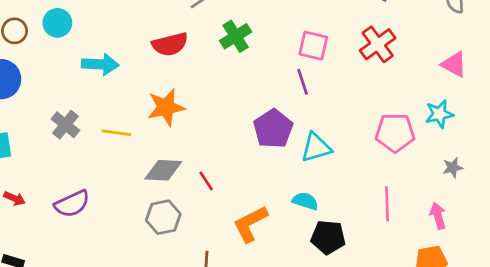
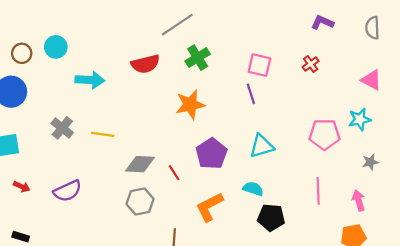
red cross: (378, 44) -> (311, 64), size x0.6
orange star: (166, 107) -> (190, 104), moved
purple pentagon: (273, 129) -> (211, 154), moved

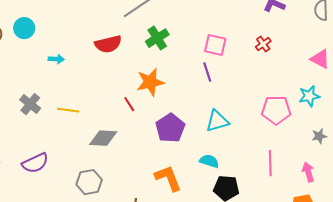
cyan arrow: (90, 80) -> (56, 59), size x0.6
red line: (174, 173) -> (129, 104), moved
gray hexagon: (140, 202) -> (89, 182), moved
orange L-shape: (209, 207) -> (168, 178), turned 96

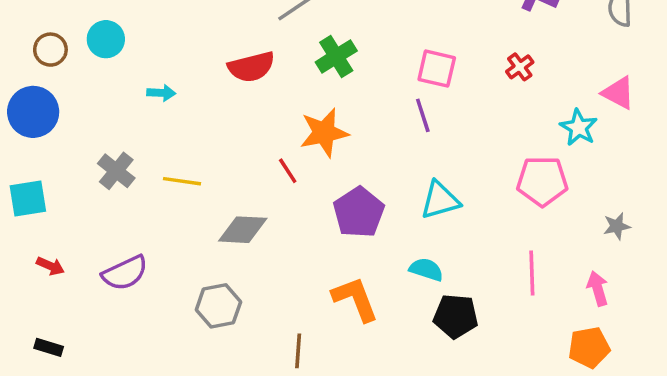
cyan star: (309, 96) -> (579, 127), moved, turned -30

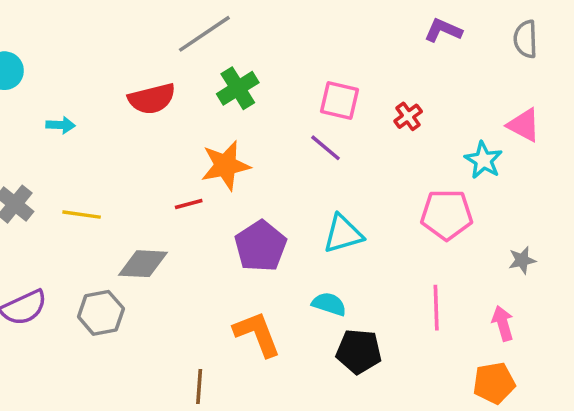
red cross: (520, 67) -> (408, 116), moved
purple line: (423, 115) -> (326, 148), turned -32
red line: (288, 171) -> (189, 204), turned -72
gray hexagon: (218, 306) -> (101, 313), moved

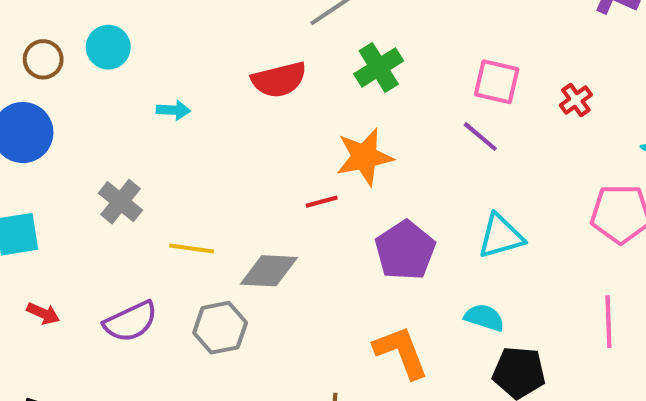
yellow line: (82, 215) -> (192, 248), moved

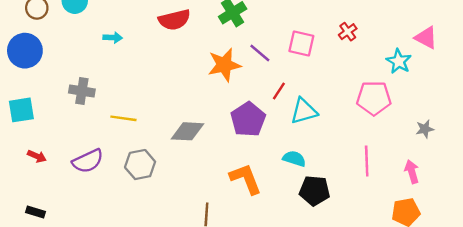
pink square: (497, 82) -> (301, 44), moved
purple line: (480, 137) -> (260, 53), moved
gray cross: (120, 202) -> (82, 91), turned -30
red line: (322, 202) -> (279, 91), moved, turned -42
gray diamond: (269, 271) -> (187, 131), moved

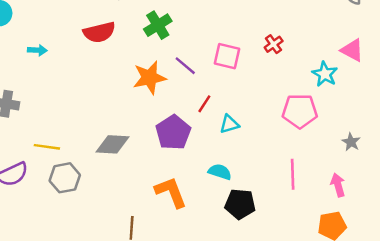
cyan triangle: (304, 111) -> (229, 124), size x0.7
yellow line: (123, 118) -> (47, 147), moved
gray star: (425, 129) -> (351, 142), turned -30

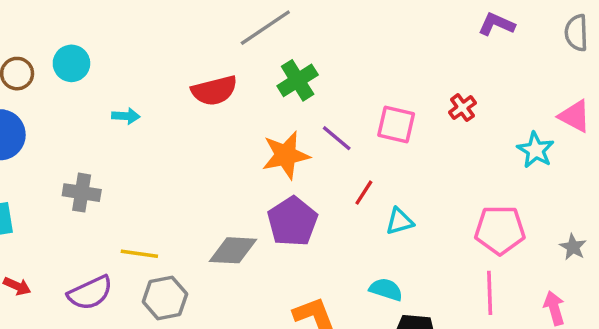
pink pentagon: (300, 111) -> (500, 230), moved
purple pentagon: (173, 132) -> (292, 221), moved

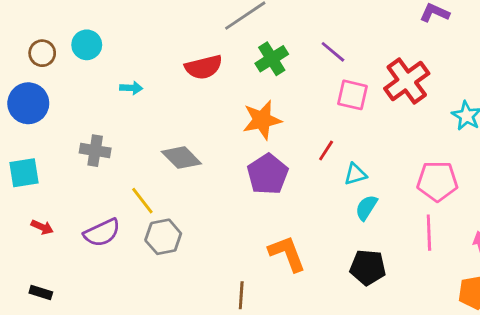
red cross: (462, 108) -> (407, 81), size x2.0
purple line: (337, 138) -> (333, 52), moved
gray diamond: (233, 250) -> (181, 158), moved, turned 42
yellow line: (139, 254) -> (142, 201), turned 44
cyan semicircle: (386, 289) -> (366, 208), moved, turned -76

